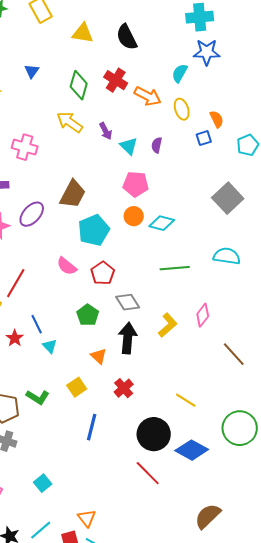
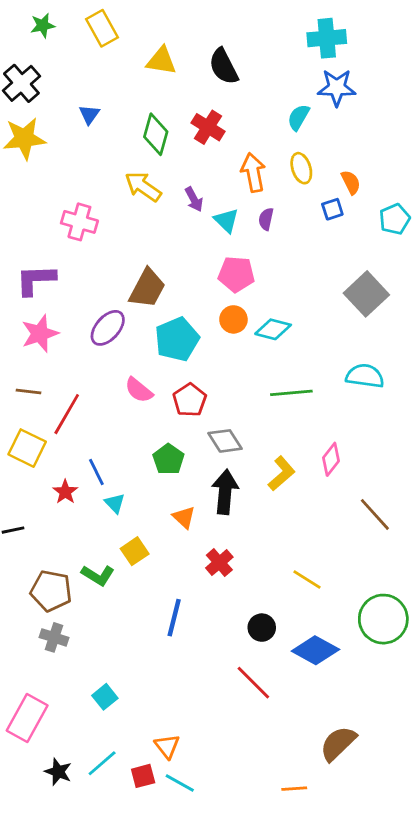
orange arrow: (148, 96) -> (253, 172), moved, turned -128
purple ellipse: (32, 214) -> (108, 328), moved
yellow square: (77, 387) -> (135, 551), moved
black circle: (154, 434) -> (262, 628), size x0.6

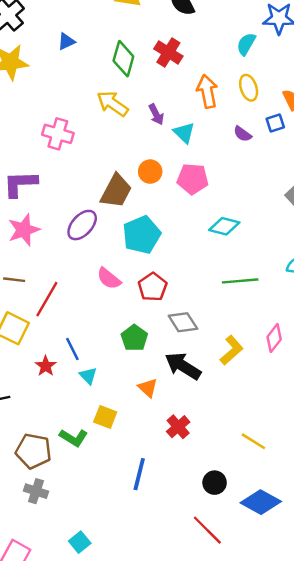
blue triangle: (89, 114) -> (66, 42), turned 30
purple semicircle: (266, 219) -> (243, 134), moved, turned -66
orange circle: (233, 319) -> (150, 172), moved
black arrow: (225, 492) -> (183, 366), turned -63
yellow square: (135, 551) -> (105, 417), turned -35

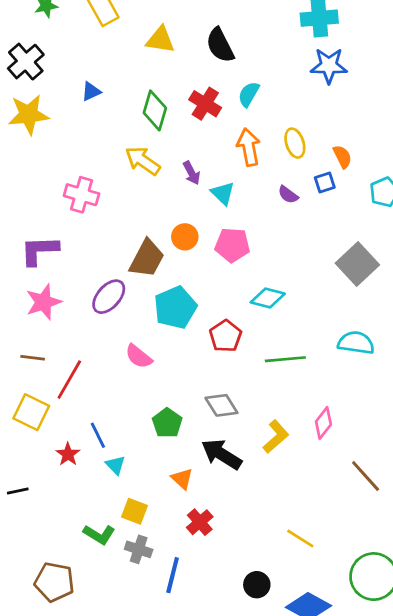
cyan semicircle: (246, 44) -> (249, 94), moved
red pentagon: (153, 287) -> (226, 336), moved
red cross: (178, 427) -> (200, 522), moved
brown pentagon: (34, 451) -> (54, 582), moved
gray cross: (36, 491) -> (139, 549), moved

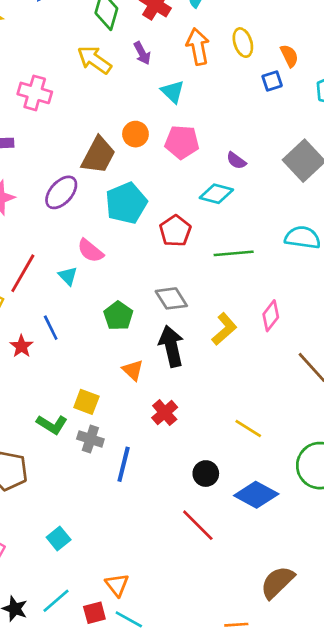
purple arrow: (192, 173) -> (142, 53), moved
purple semicircle: (288, 195) -> (236, 161), moved
black arrow: (221, 454) -> (171, 346), turned 45
cyan triangle: (116, 465) -> (68, 276), moved
red cross: (200, 522) -> (165, 413), moved

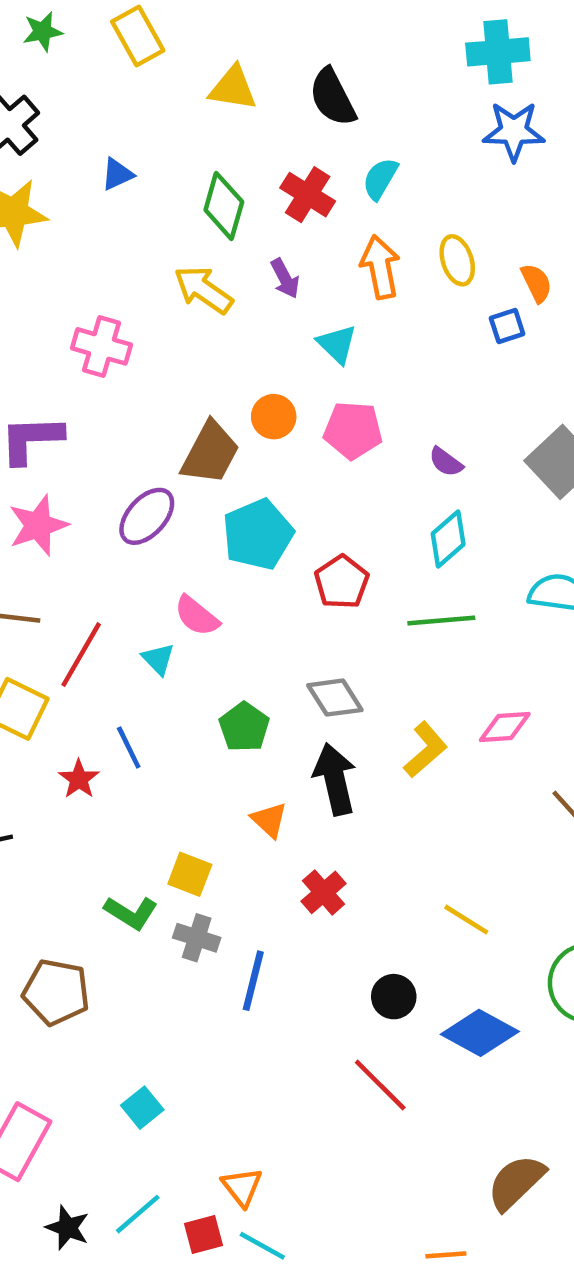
cyan diamond: (216, 194) -> (448, 539), moved, turned -56
pink diamond: (271, 316) -> (505, 727), turned 48

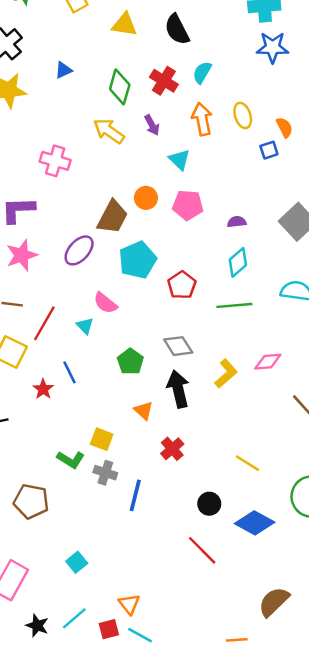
purple semicircle: (446, 462) -> (237, 222), turned 138

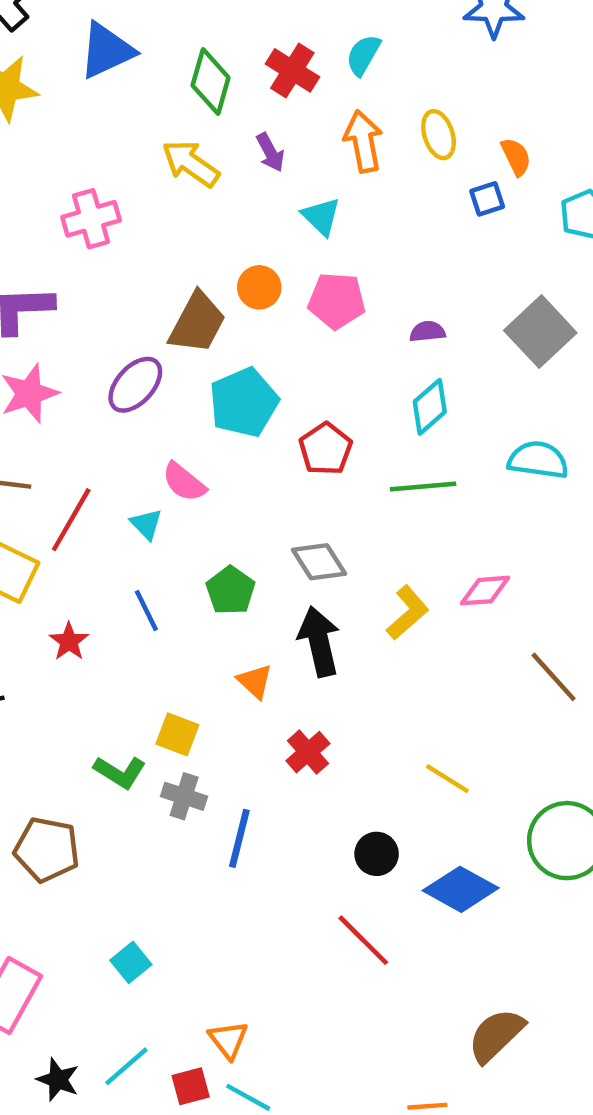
blue triangle: (64, 70) -> (107, 51), size x1.8
pink cross: (55, 161) -> (91, 219), turned -32
blue line: (69, 372) -> (146, 610), moved

